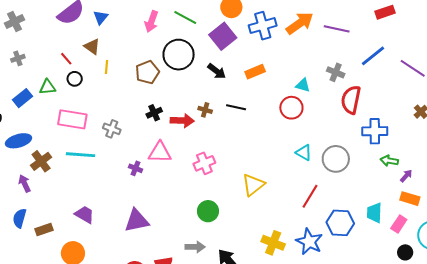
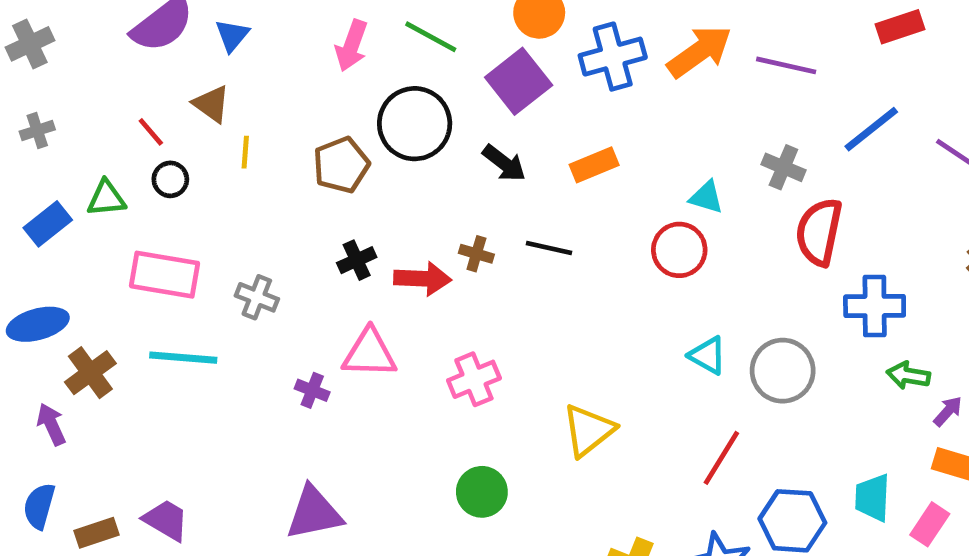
purple trapezoid: (85, 215) -> (166, 520), moved

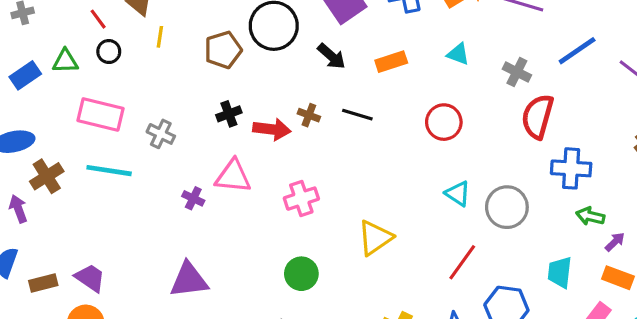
cyan triangle: (706, 197) -> (458, 54), moved
cyan trapezoid: (872, 498) -> (560, 272), moved

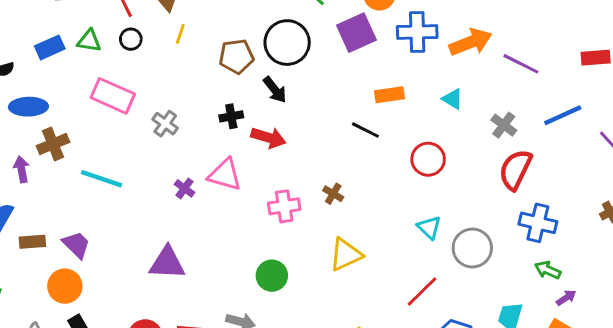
black arrow: (331, 56) -> (275, 90), moved
brown cross: (309, 115) -> (333, 194), moved
black line: (357, 115) -> (365, 130), moved
cyan line: (109, 171) -> (102, 179), moved

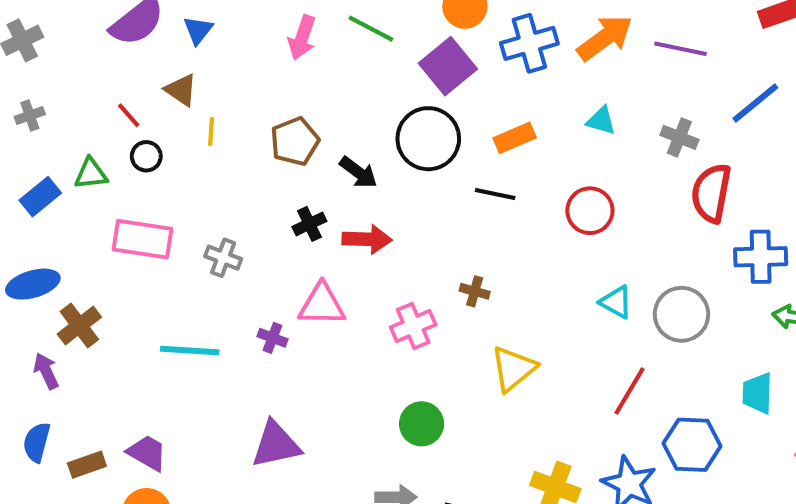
black circle: (287, 43) -> (428, 139), moved
cyan line: (102, 179) -> (190, 351), moved

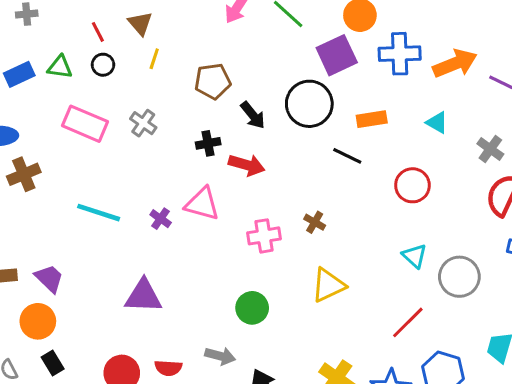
gray cross: (223, 258) -> (143, 123), moved

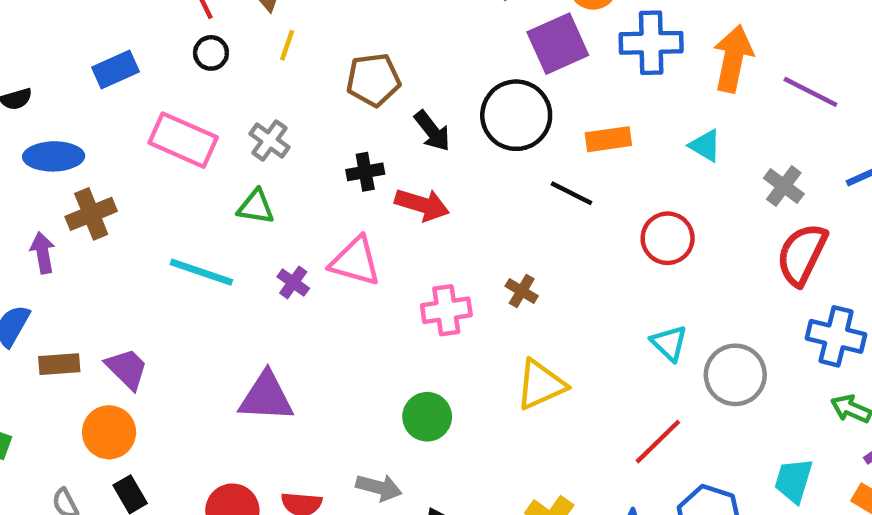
orange arrow: (455, 64) -> (733, 59), turned -57
green triangle: (60, 67) -> (256, 207), moved
blue rectangle: (19, 74) -> (116, 69), moved

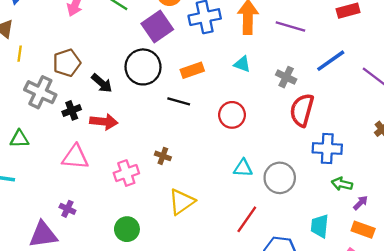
gray cross: (269, 141) -> (40, 92), moved, size x1.5
purple cross: (293, 282) -> (67, 209), moved
cyan triangle: (669, 343) -> (243, 168), turned -30

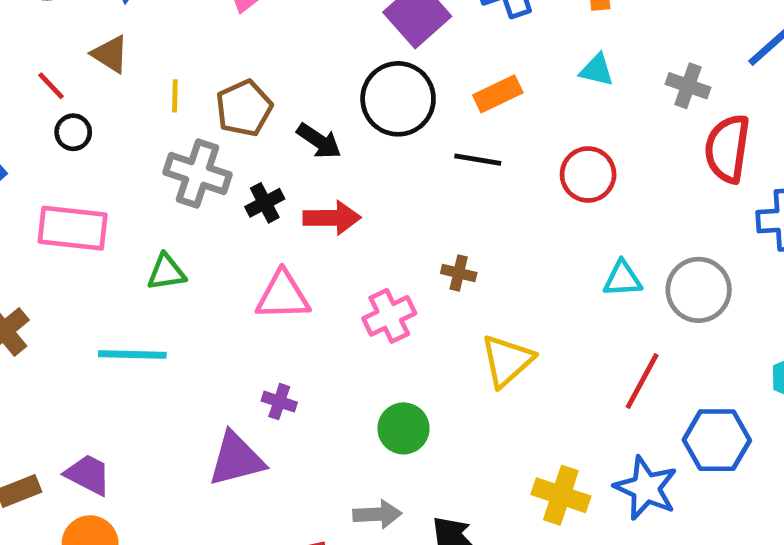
yellow line: (20, 54) -> (175, 96), moved

